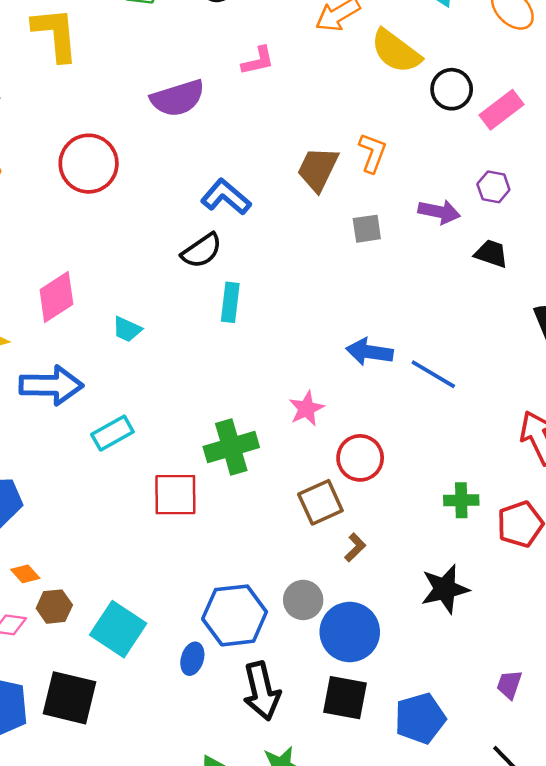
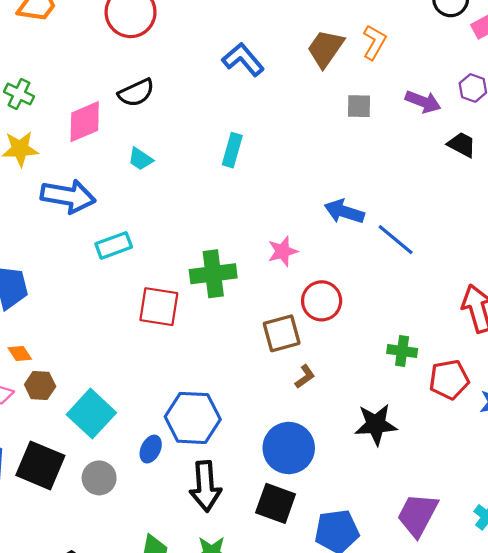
black semicircle: (202, 251) -> (136, 93), moved
gray circle: (303, 600) -> (99, 478), moved
purple trapezoid: (509, 684) -> (418, 515), size x1.8

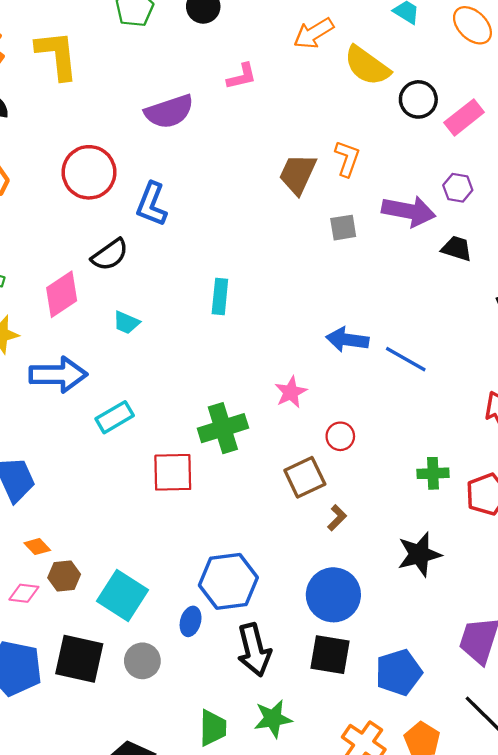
blue L-shape: (243, 59) -> (152, 204), moved, turned -108
purple arrow: (423, 102) -> (409, 211), size x1.4
red circle: (322, 301) -> (340, 436), size x0.7

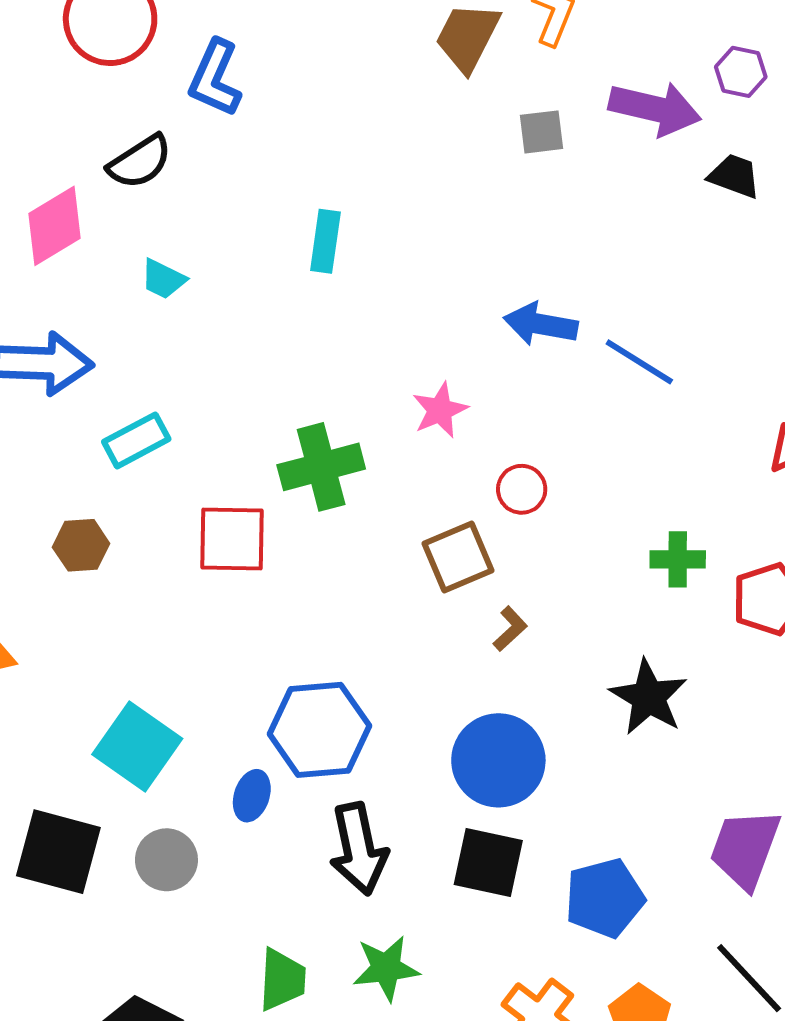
black star: (419, 554) -> (649, 697), turned -30
brown hexagon: (64, 576) -> (81, 545), moved

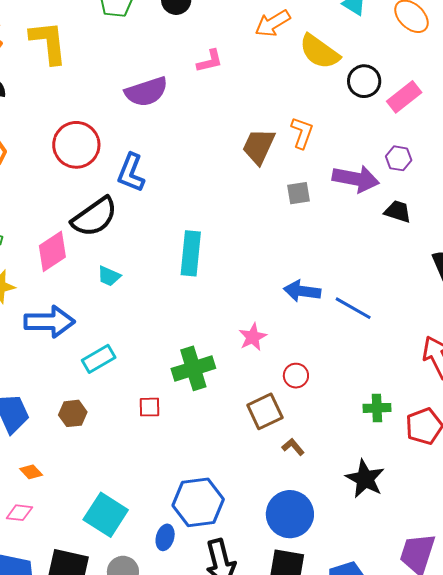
black semicircle: (140, 162) -> (94, 217), size x1.4
cyan rectangle: (325, 241) -> (191, 253), size x1.4
red square: (232, 539) -> (150, 407), size x0.6
brown L-shape: (510, 629) -> (293, 447), turned -85

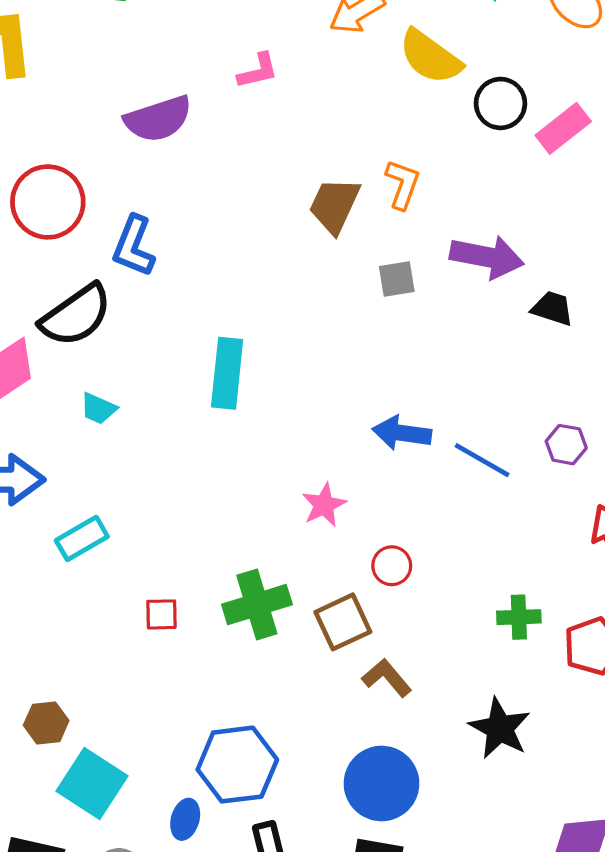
purple hexagon: (399, 158) -> (566, 445), moved
green cross: (193, 368) -> (257, 605), moved
brown hexagon: (73, 413) -> (46, 723), moved
brown L-shape: (293, 447) -> (387, 678), size x1.4

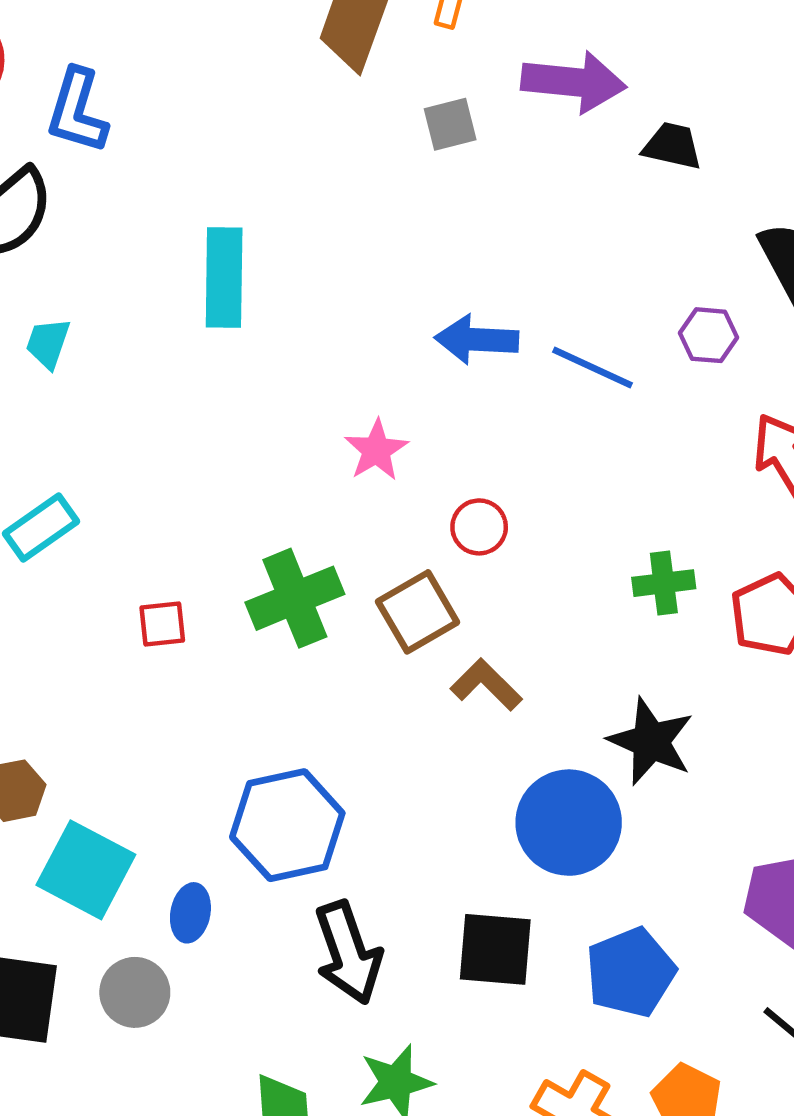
cyan trapezoid: (98, 409) -> (48, 343), turned 90
blue circle: (382, 783) -> (569, 823), moved
blue ellipse: (185, 819) -> (190, 913), moved

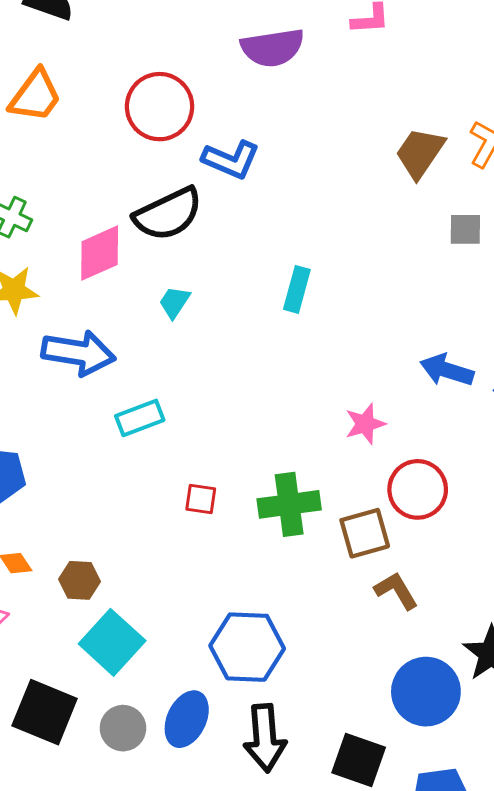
blue L-shape: (77, 111) -> (231, 160), turned -98
cyan rectangle: (224, 278) -> (297, 289), size x0.7
red circle: (479, 527) -> (418, 489), size x1.6
blue ellipse: (190, 913) -> (187, 719), moved, size x1.5

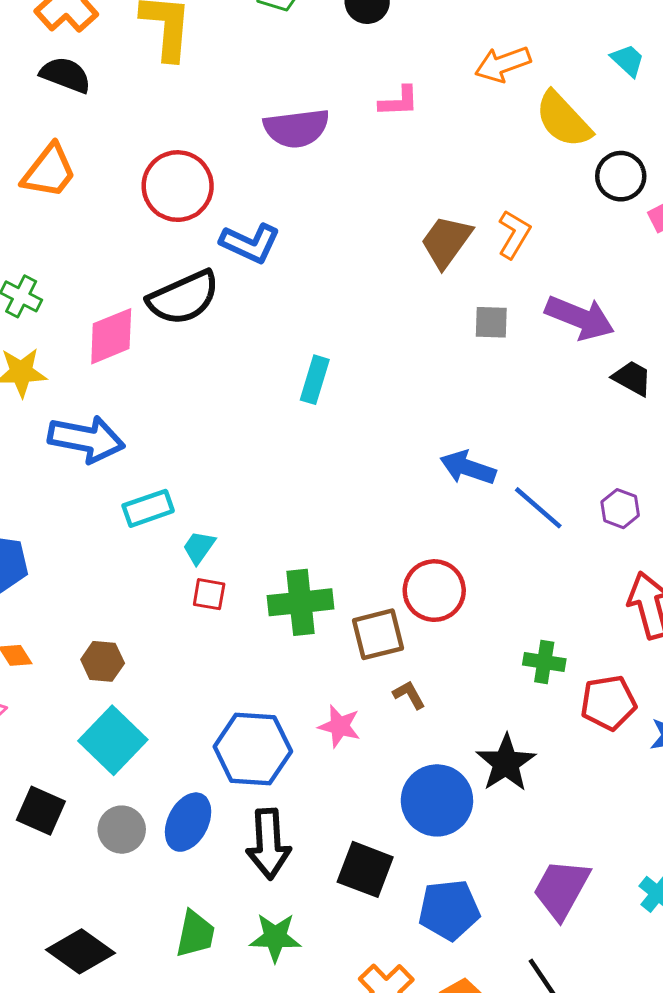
cyan trapezoid: (174, 302) -> (199, 547), moved
pink star: (365, 424) -> (339, 726), moved, turned 30
brown hexagon: (80, 580) -> (103, 661), moved
brown L-shape: (396, 591) -> (409, 695), size x0.7
black square: (45, 712) -> (41, 811), size x0.7

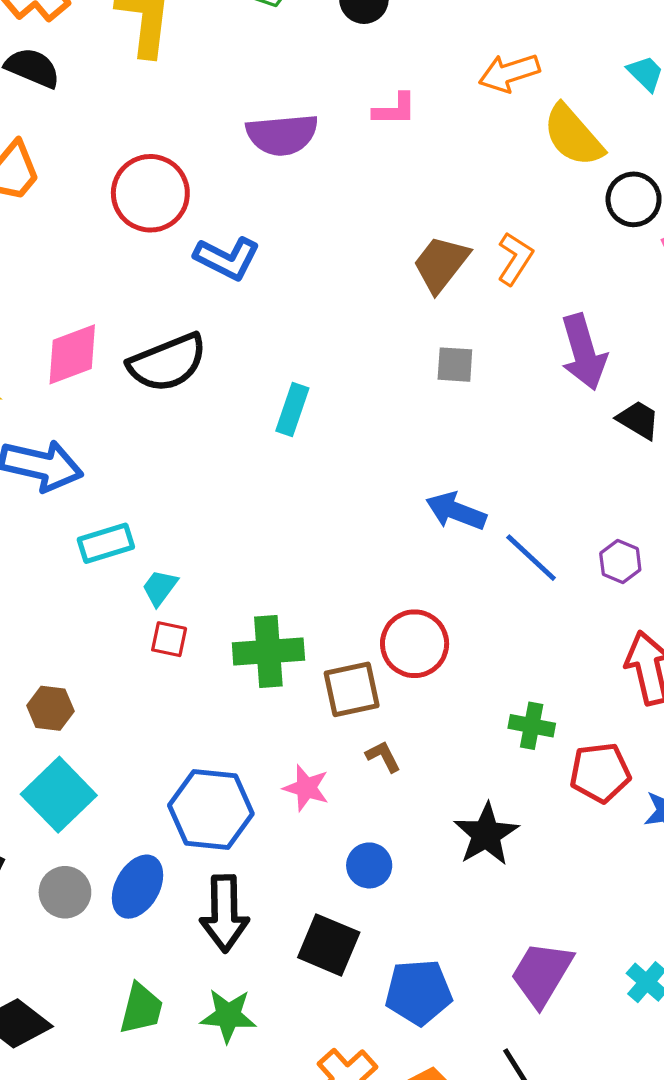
black semicircle: (183, 298) -> (167, 363), moved
purple arrow: (580, 318) -> (584, 352), turned 50
gray square: (491, 322) -> (455, 365), moved
blue circle: (437, 800) -> (369, 865), moved, size x0.6

